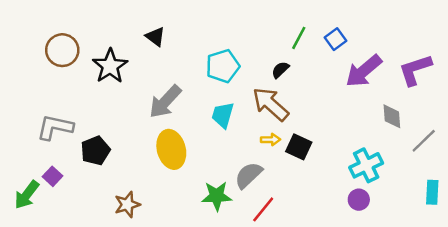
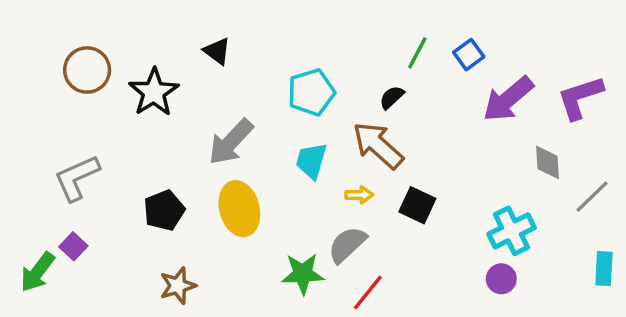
gray L-shape: (55, 127) -> (77, 178), turned -36
yellow arrow: (271, 140) -> (359, 195), moved
black pentagon: (95, 151) -> (164, 210), moved

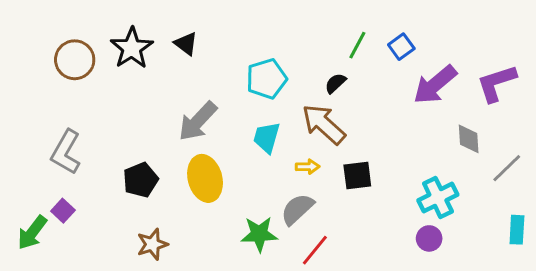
black star: (154, 92) -> (132, 48), moved
gray L-shape: (77, 178) -> (66, 152), turned -36
black square: (417, 205) -> (357, 175), turned -32

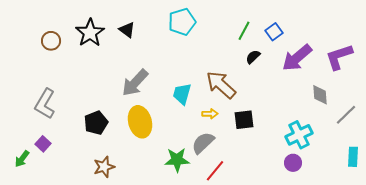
brown circle: (75, 60) -> (51, 41), size x0.7
cyan pentagon: (267, 79) -> (182, 22), moved
black semicircle: (335, 83) -> (253, 57), moved
green arrow: (32, 233) -> (22, 159), size x0.7

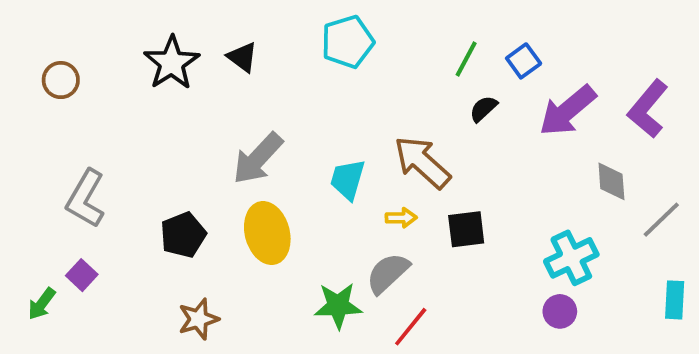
brown circle: (51, 41) -> (61, 80), moved
purple L-shape: (339, 57) -> (648, 109), turned -32

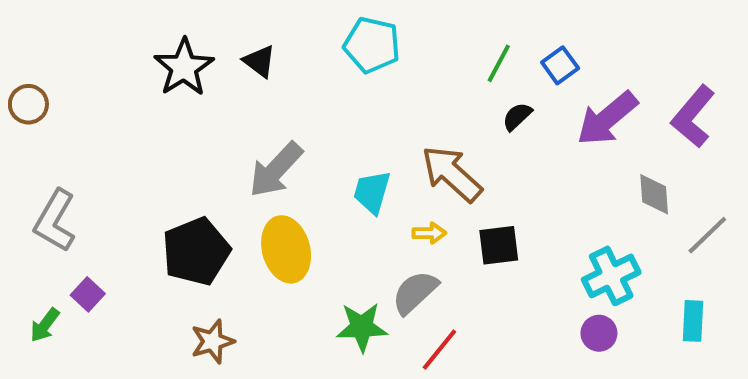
cyan pentagon: (348, 42) -> (372, 45), turned 30
brown circle: (61, 80) -> (28, 104), moved
gray L-shape: (86, 199) -> (55, 221), moved
black pentagon: (183, 235) -> (196, 251), size x1.4
cyan rectangle: (675, 300) -> (693, 321), moved

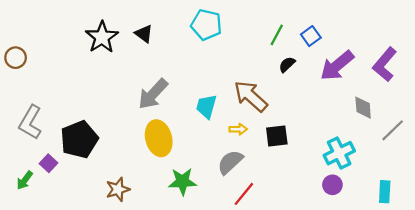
black pentagon: (196, 251) -> (79, 139), moved
cyan rectangle: (693, 321) -> (385, 192), moved
green star: (362, 327) -> (183, 181), moved

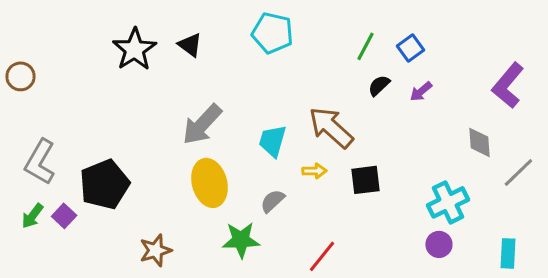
purple arrow: (337, 66) -> (421, 91), moved, size x0.5
gray semicircle: (230, 162) -> (273, 201), moved, size x0.7
green arrow: (25, 180) -> (33, 216), moved

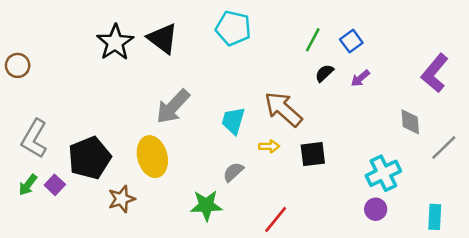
black triangle: (190, 45) -> (163, 39), size x1.5
yellow ellipse: (210, 183) -> (152, 157), moved
brown star: (156, 250) -> (122, 199), moved

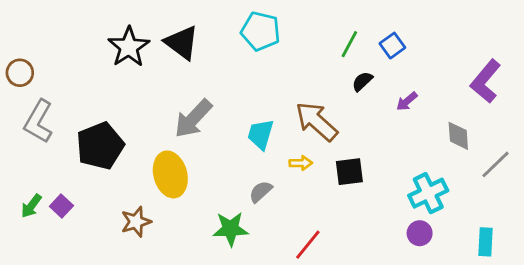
purple arrow: (360, 78) -> (407, 101), moved
gray L-shape: (34, 139) -> (38, 121), moved
black pentagon: (89, 158) -> (100, 146), moved

